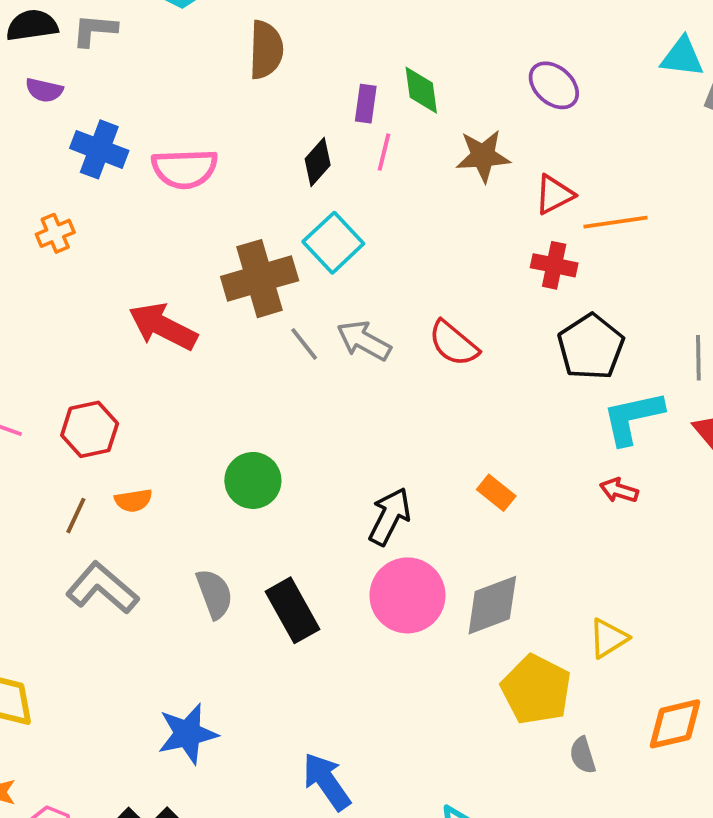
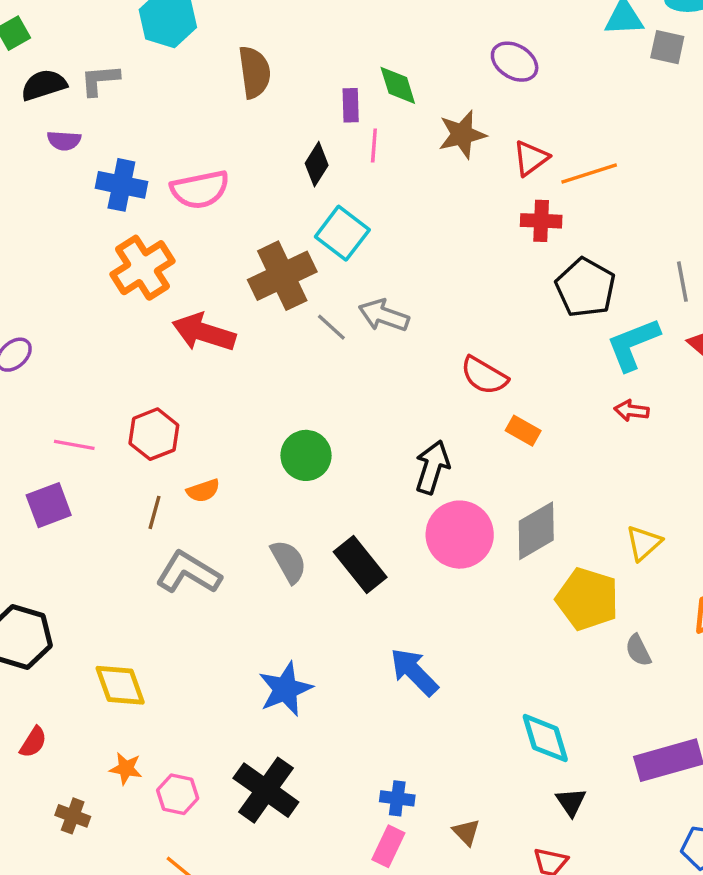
orange cross: (55, 233) -> (142, 268), moved, size x1.8
red semicircle: (453, 343) -> (484, 376), moved
blue arrow: (326, 781) -> (414, 672), moved

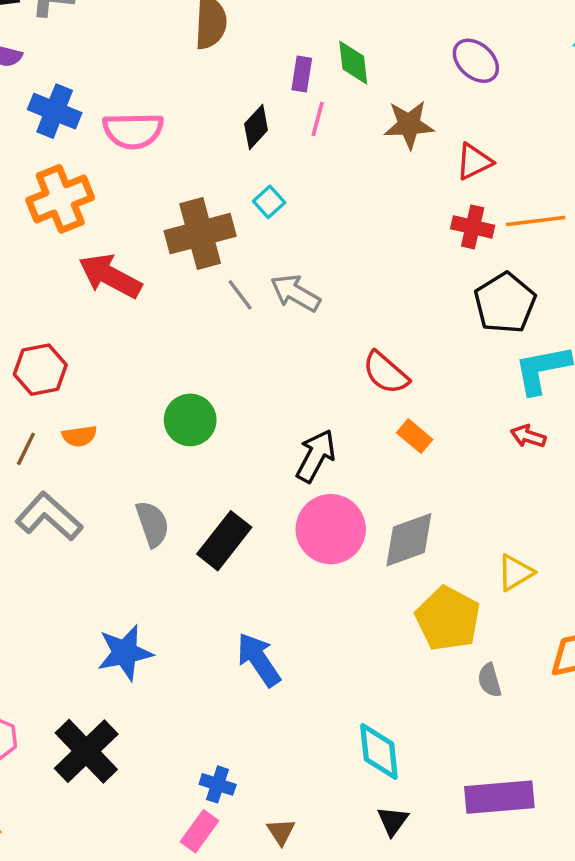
orange line: (589, 174) -> (536, 221), moved
cyan square: (342, 233) -> (269, 202), size x0.6
black rectangle: (360, 565) -> (224, 541), turned 66

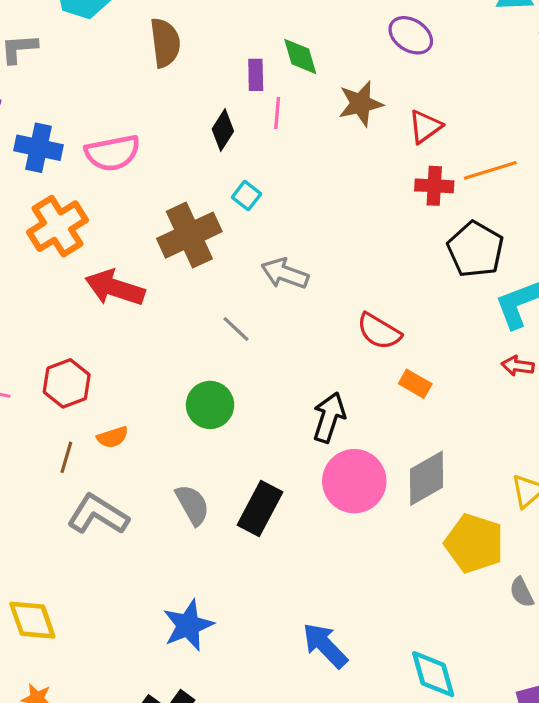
gray line: (240, 295) -> (236, 329), moved
blue arrow: (259, 660) -> (325, 645), moved

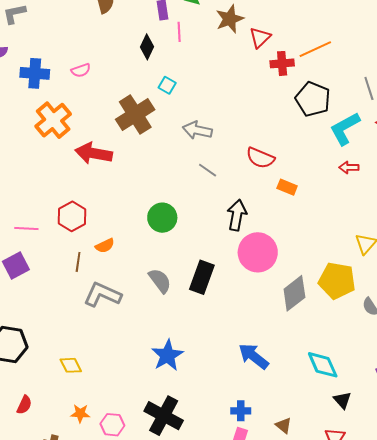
red triangle: (425, 127) -> (260, 38), moved
pink semicircle: (112, 153) -> (81, 70), size x0.6
gray line: (236, 329) -> (208, 170), moved
gray diamond: (427, 478) -> (294, 293), moved
yellow diamond: (32, 620) -> (71, 365), size x0.7

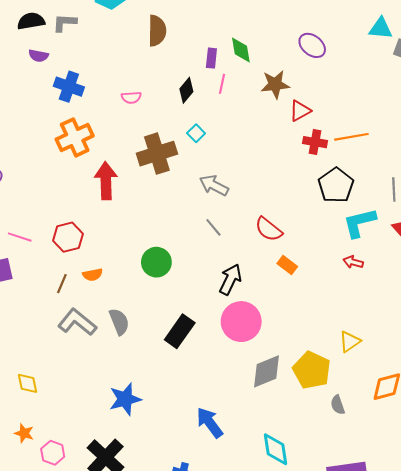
pink semicircle: (81, 70) -> (131, 98), moved
red arrow: (94, 153) -> (106, 181), turned 63
gray semicircle: (160, 281) -> (119, 322), moved

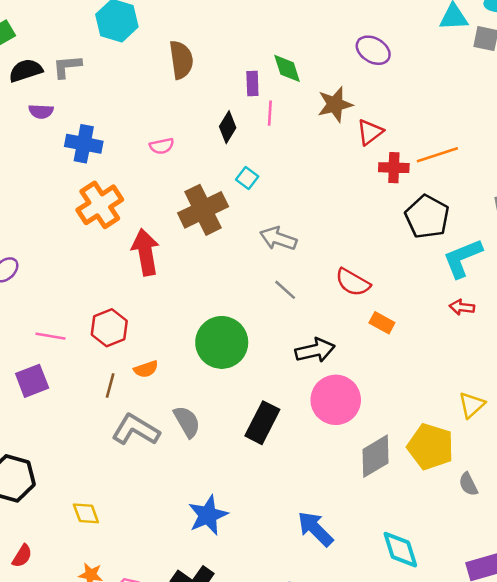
green circle: (156, 262) -> (222, 342), size x1.4
black arrow: (230, 279) -> (315, 350), turned 60

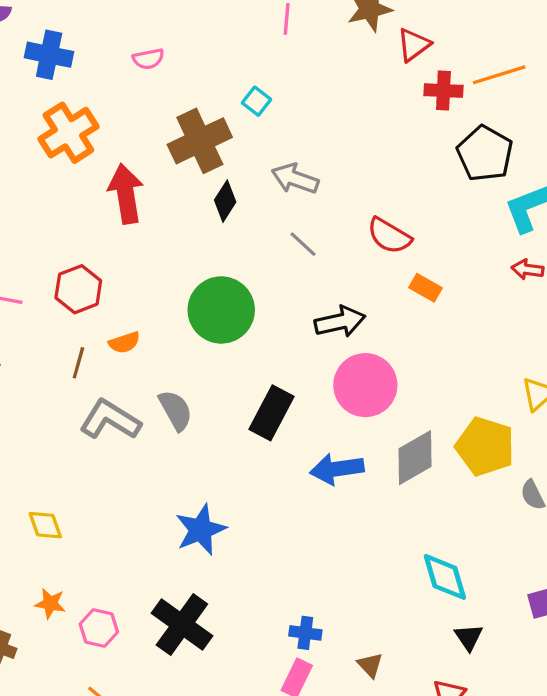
black diamond: (228, 127) -> (225, 201), moved
blue arrow: (315, 529) -> (337, 469), moved, turned -54

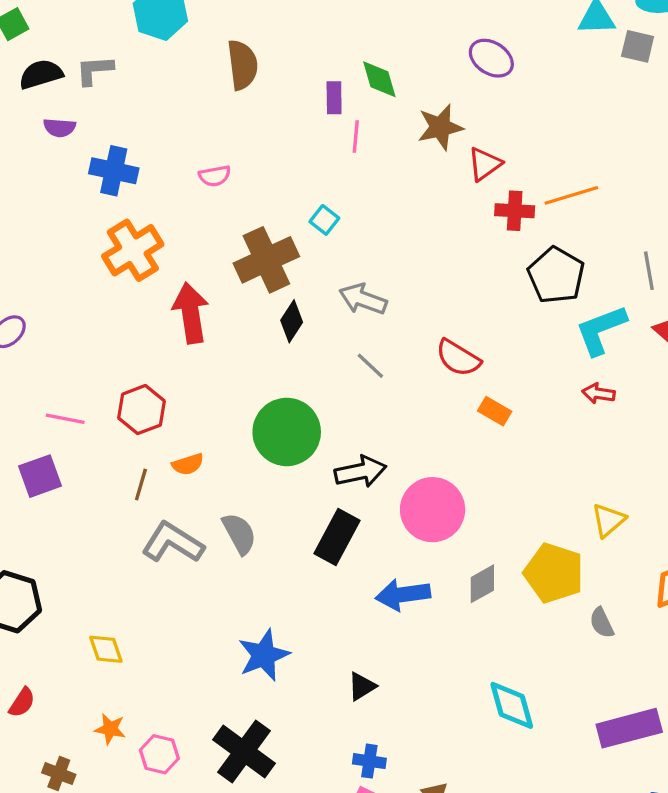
black arrow: (340, 322) -> (360, 472), moved
gray diamond: (415, 458) -> (482, 584), size x0.7
black triangle: (469, 637) -> (362, 686), moved, turned 32

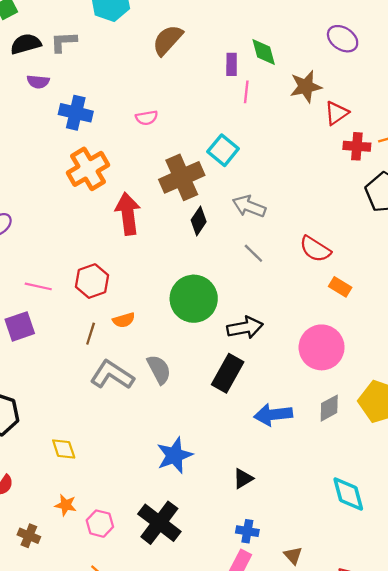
brown semicircle: (242, 65) -> (168, 40), turned -132
cyan square: (324, 220) -> (223, 150), size x1.5
pink circle: (433, 510) -> (322, 347), moved

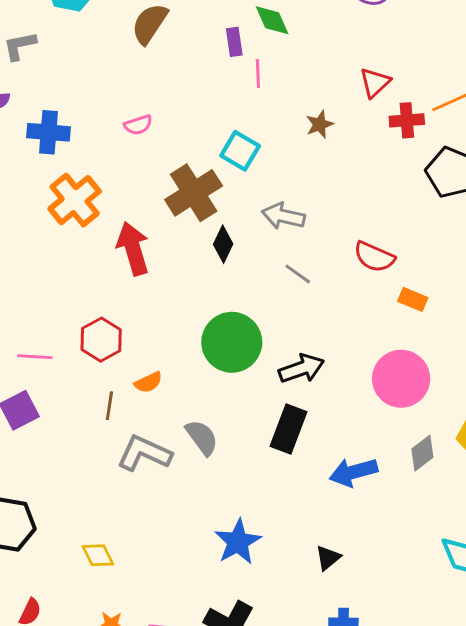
brown star: (306, 87) -> (320, 124), moved, size x0.7

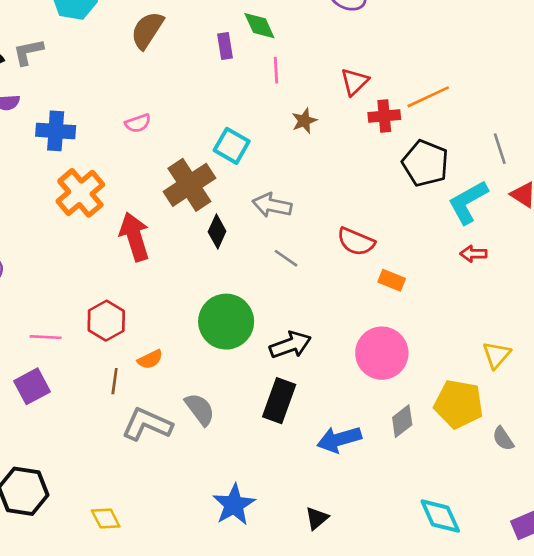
pink line: (258, 74) -> (276, 70), moved

